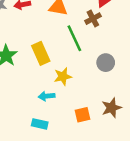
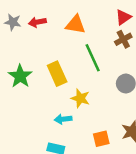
brown cross: (93, 19) -> (123, 39), moved
yellow star: (63, 76) -> (80, 98), turned 30

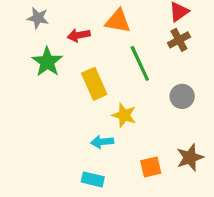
red arrow: (37, 22) -> (79, 35), moved
green star: (20, 76) -> (47, 62), moved

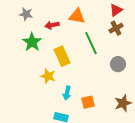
yellow star: (124, 115) -> (48, 76), moved
cyan arrow: (102, 142) -> (67, 93), turned -72
orange square: (151, 167) -> (88, 102), moved

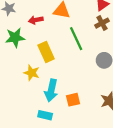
green star: (32, 42) -> (15, 38), turned 30
cyan arrow: (67, 93) -> (51, 90), size x1.5

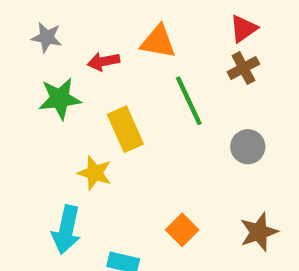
cyan arrow: (51, 90) -> (66, 230), moved
orange square: (73, 100) -> (182, 230), turned -32

